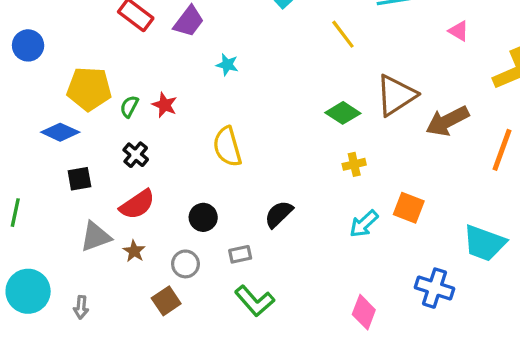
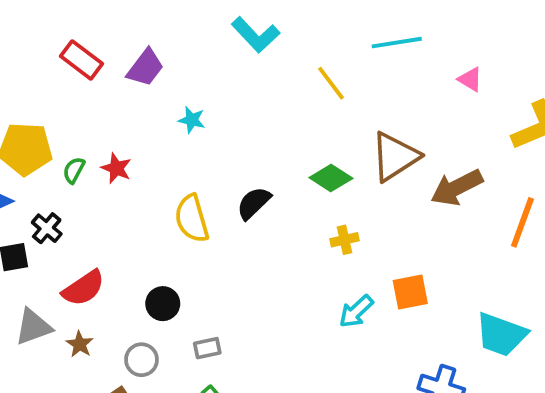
black cross: (136, 155) -> (47, 228), moved
orange square: (409, 208) -> (410, 292), turned -32
black semicircle: (279, 214) -> (254, 203), moved

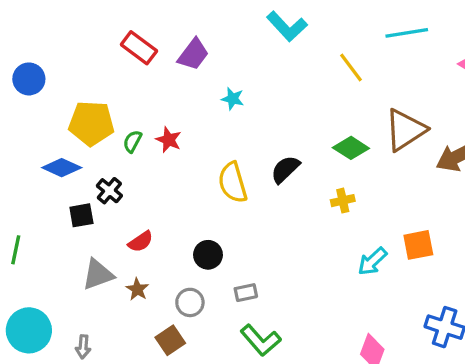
yellow cross: (345, 240) -> (343, 201), moved
red semicircle: (83, 288) -> (141, 242), size x0.7

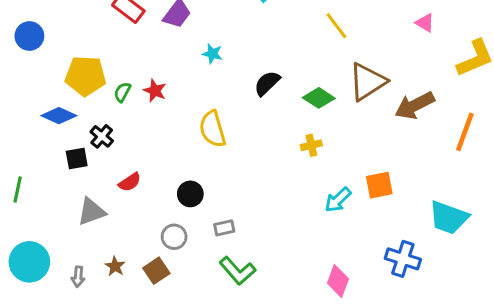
yellow line: (351, 67) -> (336, 26), moved
black semicircle: (285, 169) -> (267, 83), moved
brown star: (137, 289) -> (115, 266), moved

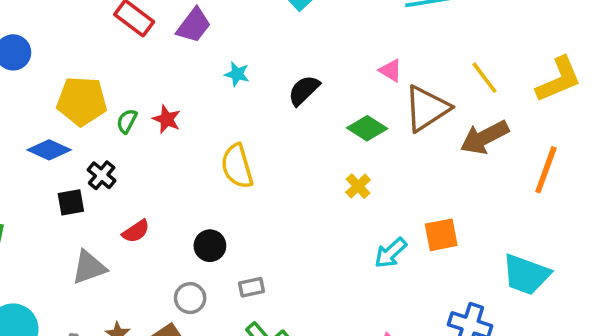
pink triangle: (425, 23) -> (391, 70), moved
yellow line: (336, 26) -> (485, 78), moved
black semicircle: (267, 83) -> (304, 90), moved
yellow cross: (311, 145) -> (358, 186), turned -30

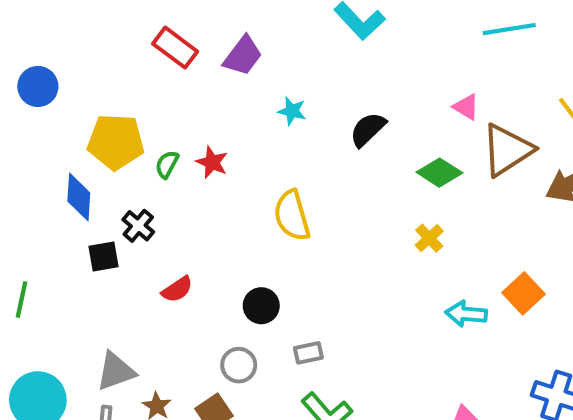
blue diamond: (49, 150) -> (79, 197), turned 69
orange square: (441, 235) -> (523, 293), turned -32
cyan arrow: (391, 253) -> (466, 314), turned 48
gray triangle: (89, 267) -> (116, 371), moved

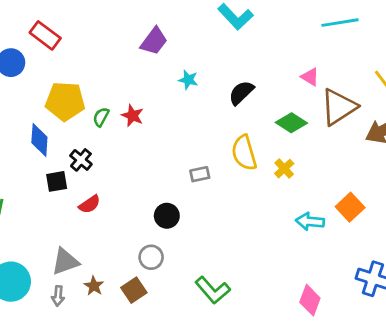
red rectangle: (175, 48) -> (45, 35), moved
yellow semicircle: (292, 216) -> (244, 153), moved
red semicircle: (177, 289) -> (90, 204), moved
gray rectangle: (308, 353) -> (200, 174), moved

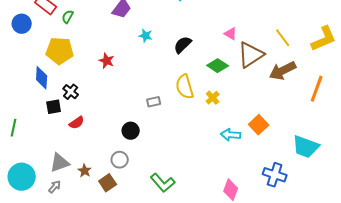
green semicircle: (101, 117) -> (68, 17), moved
brown star: (94, 286) -> (85, 171), moved
gray arrow: (58, 296) -> (55, 187), turned -144

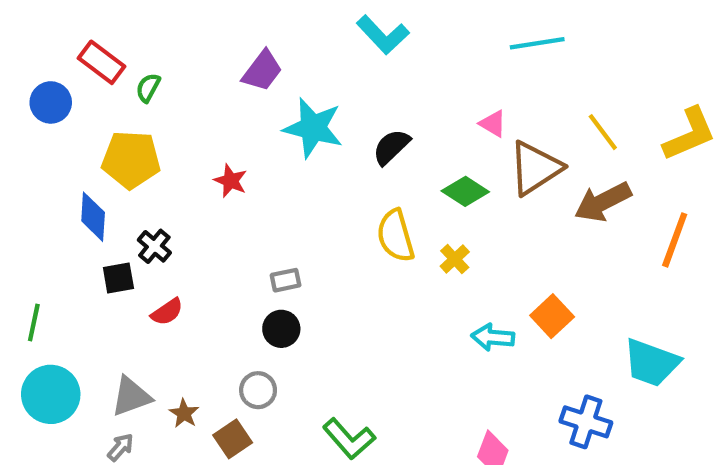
cyan star: (146, 36) -> (313, 128), size x2.0
gray rectangle: (154, 102) -> (286, 280), moved
cyan circle: (22, 177) -> (51, 394), moved

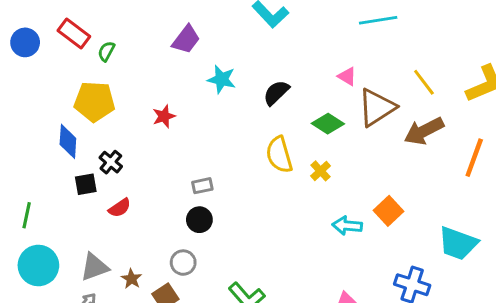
blue circle: (51, 102) -> (25, 42), moved
cyan star: (313, 128) -> (222, 79), size x0.7
red star: (231, 181) -> (164, 116), turned 30

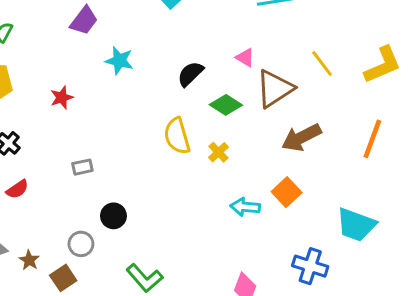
black semicircle: (276, 93) -> (190, 74), moved
brown arrow: (424, 131) -> (301, 137), moved
gray rectangle: (202, 186) -> (82, 167), moved
black circle: (199, 220) -> (113, 216), moved

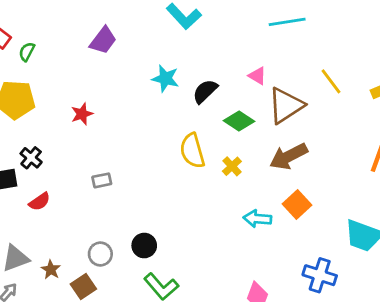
cyan star: (119, 61) -> (165, 79), moved
brown arrow: (301, 137) -> (289, 156), moved
black circle: (113, 216) -> (144, 246), moved

